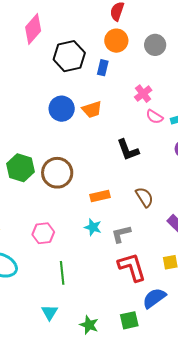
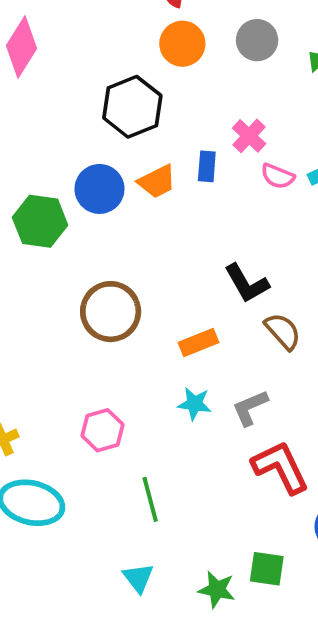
black hexagon: (69, 56) -> (132, 107), moved
blue rectangle: (103, 68) -> (207, 166), moved
black L-shape: (128, 150) -> (247, 283), moved
green hexagon: (21, 168) -> (40, 221), moved
green square: (129, 320) -> (267, 569), moved, turned 30

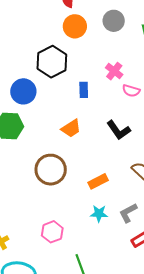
blue rectangle: (207, 166) -> (84, 90), moved
orange trapezoid: (157, 181) -> (71, 128), moved
blue circle: (100, 189) -> (23, 91), moved
black L-shape: (247, 283) -> (119, 130), moved

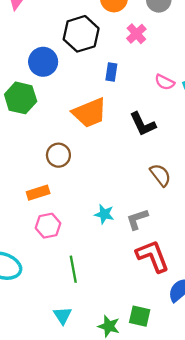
pink cross: (114, 71) -> (136, 34), moved
orange trapezoid: (71, 128) -> (90, 113), size x1.5
brown circle: (51, 170) -> (58, 155), size x0.7
orange rectangle: (98, 181) -> (38, 193), moved

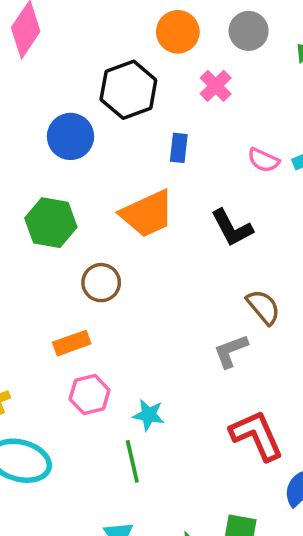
green hexagon: (21, 98) -> (51, 223), moved
cyan star: (104, 214) -> (149, 415), moved
gray L-shape: (137, 219) -> (231, 351), moved

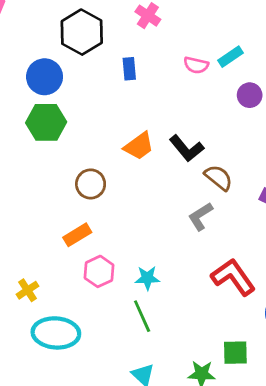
orange trapezoid: (147, 214) -> (139, 146), moved, size x0.7
green hexagon: (51, 223) -> (46, 122), moved
black L-shape: (232, 228) -> (187, 148), moved

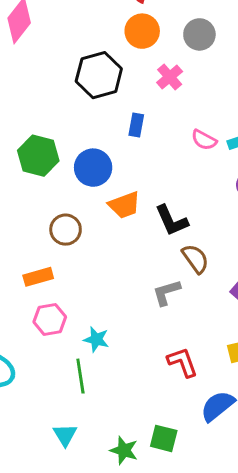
blue circle: (45, 77) -> (93, 168), moved
red L-shape: (233, 277) -> (182, 362), size x0.7

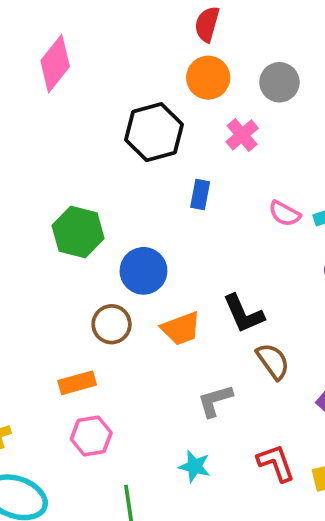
blue circle: (93, 168) -> (143, 271), moved
orange trapezoid: (124, 205) -> (181, 329), moved
gray L-shape: (167, 292) -> (215, 401), moved
cyan star: (96, 339) -> (194, 466), moved
red L-shape: (182, 362) -> (276, 463), moved

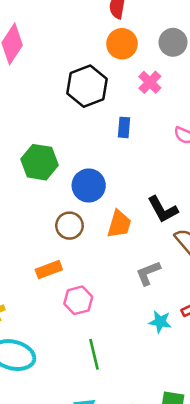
orange trapezoid: (181, 329) -> (119, 224), turned -48
pink hexagon: (91, 436) -> (78, 300), moved
cyan star: (194, 466) -> (160, 322), moved

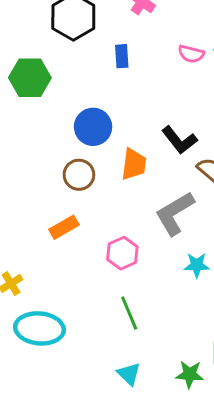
green hexagon: (40, 162) -> (30, 78), moved
gray L-shape: (148, 273) -> (175, 213), size x1.5
pink hexagon: (78, 300) -> (122, 253), moved

